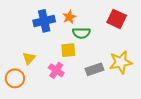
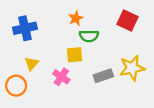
blue cross: (44, 21) -> (25, 28), moved

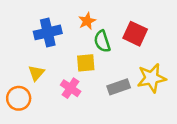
red square: (128, 21) -> (135, 34), moved
blue cross: (25, 28) -> (48, 32), moved
green semicircle: (89, 36) -> (102, 41), turned 72

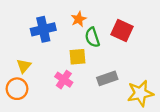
yellow triangle: (36, 73) -> (24, 66), moved
yellow star: (152, 78) -> (140, 93), moved

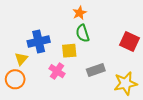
orange star: (79, 19) -> (79, 13), moved
blue cross: (43, 29) -> (39, 41), moved
red square: (122, 30) -> (130, 41), moved

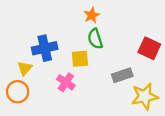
gray rectangle: (96, 70) -> (122, 75), moved

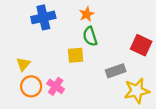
blue cross: (45, 48) -> (43, 17), moved
pink cross: (66, 82) -> (56, 86), moved
orange circle: (18, 92) -> (31, 86), moved

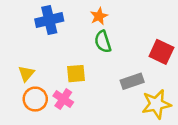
yellow square: (76, 55) -> (76, 74), moved

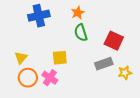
red square: (161, 52) -> (114, 41), moved
yellow star: (156, 104) -> (125, 73), moved, size x0.6

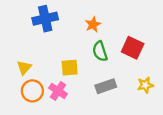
orange star: (78, 13) -> (93, 24), moved
green semicircle: (81, 33) -> (100, 51), moved
gray rectangle: (104, 64) -> (106, 86), moved

